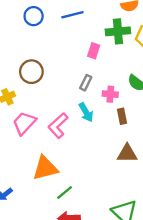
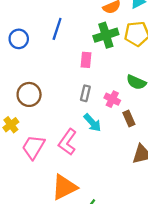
blue line: (72, 15) -> (57, 29), turned -45
pink cross: (110, 94) -> (112, 99), turned 35

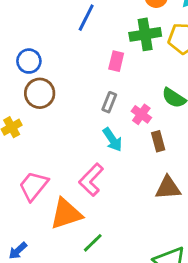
blue circle: (19, 39) -> (29, 61), moved
pink L-shape: (67, 142) -> (91, 180), moved
pink trapezoid: (33, 147) -> (33, 186), moved

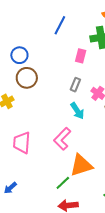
pink trapezoid: (33, 186) -> (22, 143), turned -35
orange triangle: (66, 214) -> (81, 165), moved

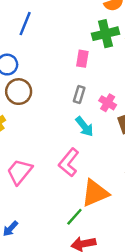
blue line: (60, 25) -> (25, 24), moved
pink trapezoid: (22, 143) -> (20, 172), turned 40

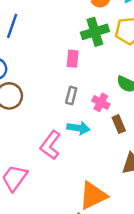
cyan arrow: (84, 127) -> (78, 128), turned -40
pink L-shape: (69, 163) -> (50, 145), moved

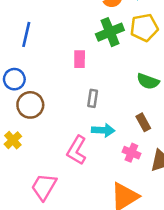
pink rectangle: (73, 59) -> (80, 59), moved
pink cross: (101, 102) -> (131, 153), moved

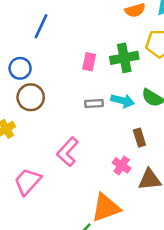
green cross: (110, 32) -> (124, 58), moved
gray rectangle: (93, 98) -> (94, 103), turned 66
cyan arrow: (103, 130) -> (123, 101), moved

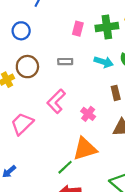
brown circle: (31, 97) -> (27, 67), moved
gray rectangle: (94, 103) -> (65, 62), moved
pink cross: (122, 165) -> (88, 114), moved

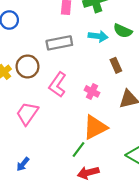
gray rectangle: (65, 62) -> (59, 43), size x1.6
brown circle: (27, 67) -> (28, 66), moved

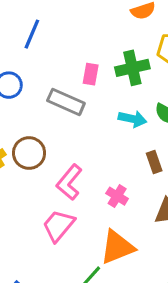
gray rectangle: (59, 43) -> (66, 102), moved, turned 30
pink trapezoid: (27, 113) -> (58, 226), moved

